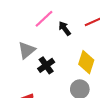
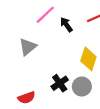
black cross: (46, 65) -> (60, 83), moved

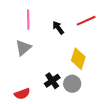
pink line: (45, 15) -> (28, 20), moved, turned -48

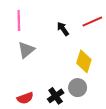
pink line: (28, 20) -> (19, 20), moved
black cross: (52, 81) -> (56, 96), moved

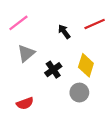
pink line: (19, 20) -> (18, 23), turned 54
black cross: (56, 96) -> (53, 70), moved

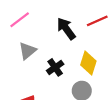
black arrow: (64, 32) -> (66, 29), size x1.5

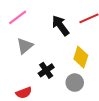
black cross: (55, 67) -> (46, 70), moved

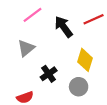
pink line: (18, 17) -> (32, 15), moved

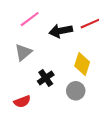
black arrow: (64, 27) -> (61, 31), turned -65

